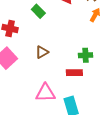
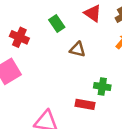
brown triangle: (42, 52) -> (78, 49), moved, turned 32

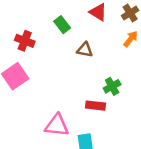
green cross: (102, 87) -> (112, 86), turned -35

